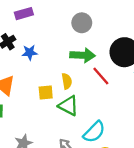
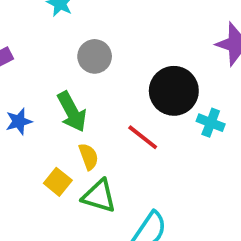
green arrow: (83, 55) -> (72, 112), moved, turned 70
yellow square: (46, 93) -> (58, 182), turned -35

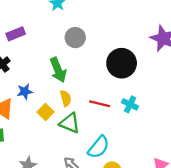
blue star: (19, 121) -> (25, 91), moved
cyan cross: (211, 123) -> (130, 104), moved
red line: (143, 137) -> (100, 104), moved, turned -30

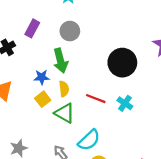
purple rectangle: (16, 34) -> (32, 28), moved, turned -48
gray circle: (75, 38) -> (70, 31), moved
blue star: (25, 91) -> (42, 77), moved

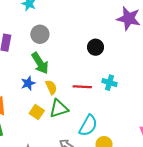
black circle: (122, 63) -> (96, 47), size x0.6
yellow square: (43, 99) -> (37, 112), moved
green triangle: (65, 113) -> (59, 109), turned -30

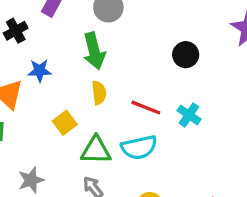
blue star: (28, 83) -> (40, 71), moved
green triangle: (59, 109) -> (96, 150), moved
cyan semicircle: (88, 126) -> (139, 147), moved, turned 30

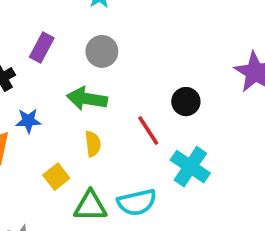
green arrow: (94, 51) -> (87, 99), turned 114
red line: (146, 108) -> (148, 131), moved, turned 36
cyan cross: (189, 115) -> (190, 167), size x1.5

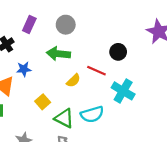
red line: (148, 131) -> (96, 71), turned -30
yellow semicircle: (93, 144) -> (73, 81), moved, turned 56
green triangle: (90, 206) -> (64, 118), turned 30

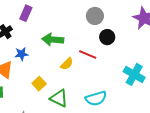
gray circle: (66, 25) -> (95, 16), moved
cyan cross: (123, 91) -> (134, 74), moved
cyan semicircle: (92, 114) -> (96, 98), moved

